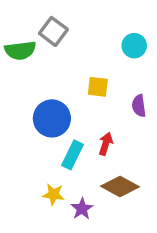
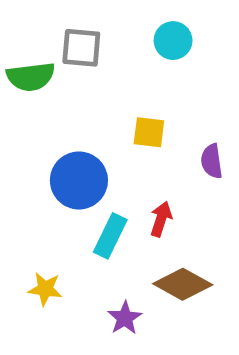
gray square: (53, 31) -> (81, 48), turned -32
cyan circle: (134, 46) -> (173, 41), moved
yellow star: (53, 194) -> (45, 289), moved

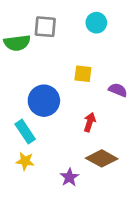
purple semicircle: (212, 161) -> (118, 90), turned 120
cyan rectangle: (110, 236) -> (25, 132), moved, turned -60

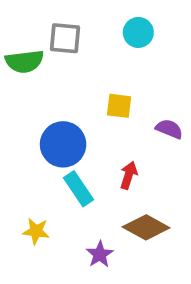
cyan rectangle: (25, 132) -> (79, 189), moved

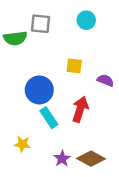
red arrow: (129, 175) -> (80, 109), size x1.5
brown diamond: (146, 227) -> (91, 159), moved

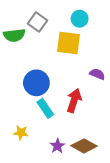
gray square: (40, 24) -> (38, 22), turned 30
yellow square: (74, 66) -> (68, 43), moved, size x1.6

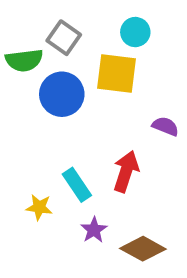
blue circle: (36, 83) -> (62, 94), moved
yellow star: (21, 133) -> (39, 207), moved
purple star: (57, 146) -> (94, 230), moved

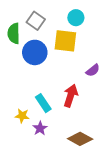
green semicircle: (24, 60) -> (14, 33), turned 96
purple semicircle: (165, 126) -> (93, 70), turned 120
purple star: (94, 230) -> (40, 128), moved

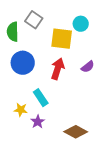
cyan circle: (76, 18) -> (81, 24), moved
blue circle: (35, 52) -> (23, 63), moved
red arrow: (71, 96) -> (58, 69), moved

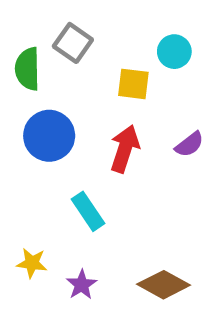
yellow square: (62, 39) -> (133, 84), size x0.7
yellow star: (21, 110) -> (32, 263), moved
purple star: (38, 122) -> (82, 285), moved

